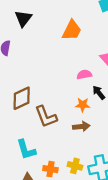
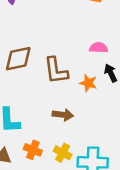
brown L-shape: (46, 117) -> (56, 71), moved
brown arrow: (81, 126) -> (63, 115), moved

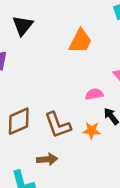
brown arrow: (63, 115) -> (47, 159), moved

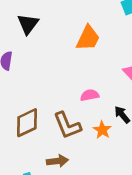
pink semicircle: (94, 94) -> (90, 95), moved
orange star: (92, 130) -> (102, 130), turned 30

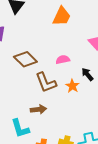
brown diamond: (27, 123) -> (25, 59), moved, turned 70

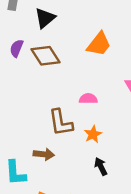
brown diamond: (25, 59) -> (46, 56), moved
black arrow: (87, 74) -> (101, 166), moved

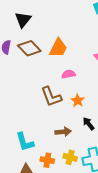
orange trapezoid: (99, 44) -> (58, 48), moved
brown arrow: (44, 154) -> (63, 132), moved

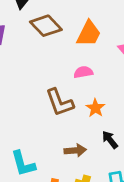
brown diamond: (29, 48) -> (46, 26), moved
orange trapezoid: (58, 48) -> (89, 34), moved

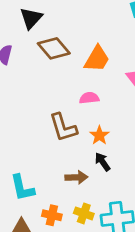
black arrow: (110, 140) -> (103, 162), moved

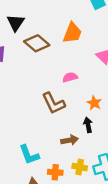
orange trapezoid: (97, 59) -> (72, 33), moved
orange star: (99, 135) -> (94, 103), moved
black arrow: (103, 162) -> (88, 125), turned 32

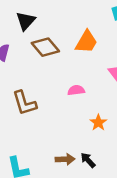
brown L-shape: (53, 103) -> (24, 103), moved
black arrow: (88, 125) -> (88, 160), moved, turned -40

